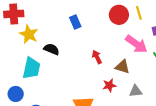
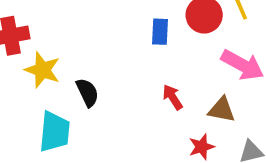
blue rectangle: (75, 22) -> (160, 32), moved, turned 32
black semicircle: (52, 49) -> (87, 92), turned 49

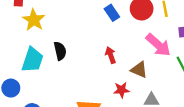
blue rectangle: (160, 32) -> (112, 13), turned -49
black semicircle: (87, 92) -> (60, 51), moved

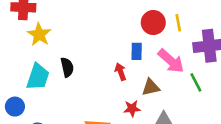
blue rectangle: (112, 13) -> (137, 51), moved, turned 35
brown triangle: (139, 70) -> (151, 87), turned -36

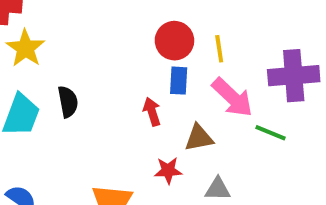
red circle: (153, 23) -> (174, 41), moved
yellow line: (178, 23) -> (219, 49), moved
green line: (196, 82) -> (271, 133), turned -42

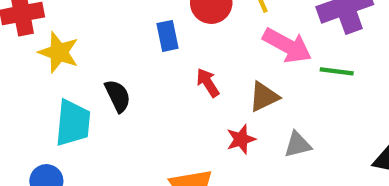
blue rectangle: (179, 81) -> (168, 36), moved

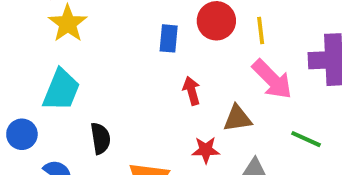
green line: (337, 71) -> (306, 139), moved
black semicircle: (118, 96) -> (100, 138), moved

